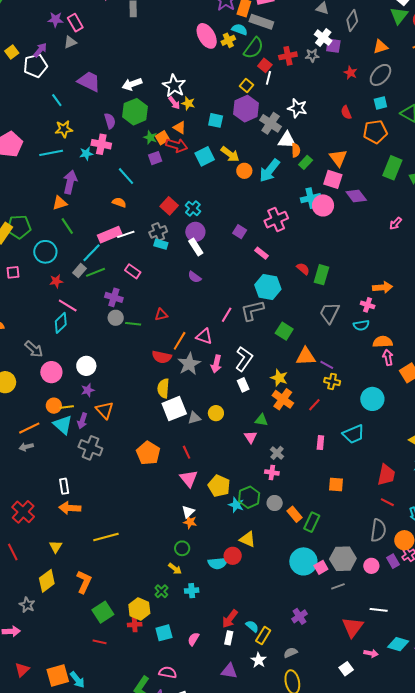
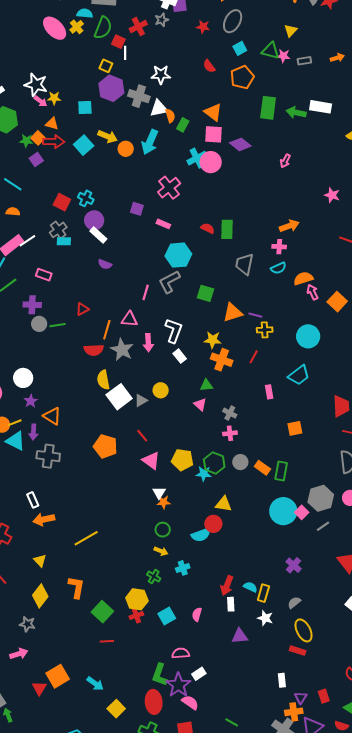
orange square: (58, 676) -> (58, 676), moved

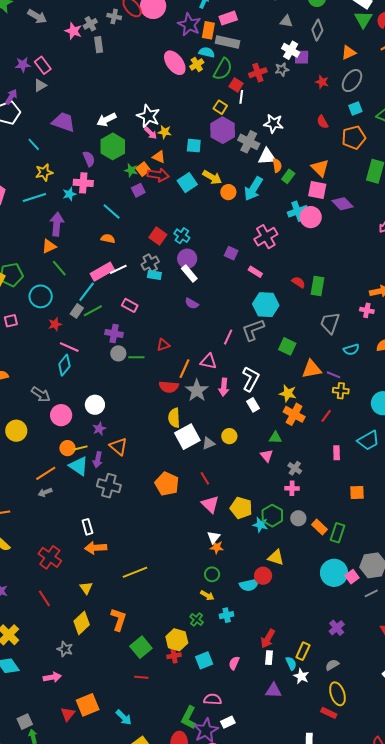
cyan semicircle: (278, 268) -> (351, 350), moved
cyan semicircle: (250, 587) -> (291, 663), moved, turned 32

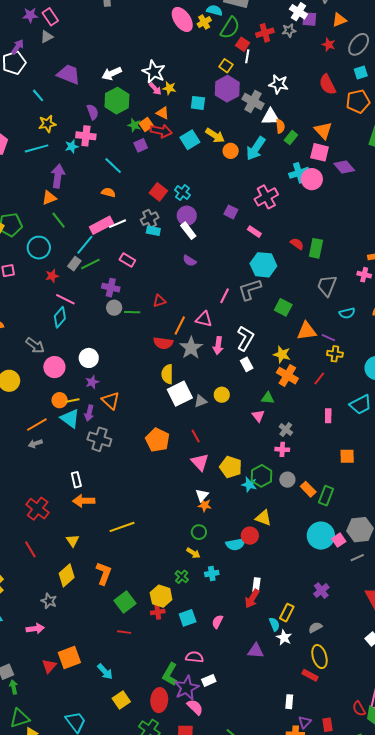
orange triangle: (349, 53) -> (339, 20), moved
red semicircle: (323, 122) -> (327, 85), size x1.5
white rectangle: (269, 658) -> (256, 585), moved

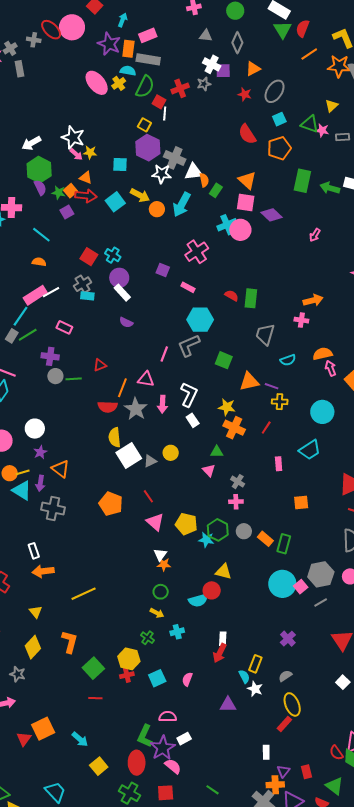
white star: (278, 84) -> (162, 174), moved
purple semicircle: (93, 112) -> (40, 188), moved
red rectangle: (310, 675) -> (284, 724), turned -70

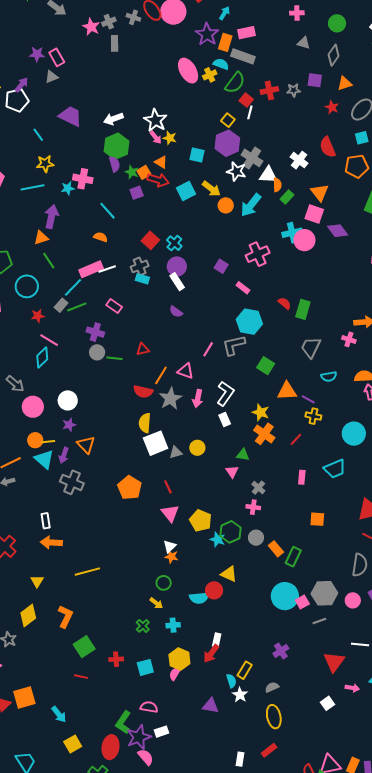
white cross: (212, 64) -> (299, 160), moved
yellow hexagon: (129, 659) -> (179, 659), moved
red rectangle: (284, 724) -> (269, 750), moved

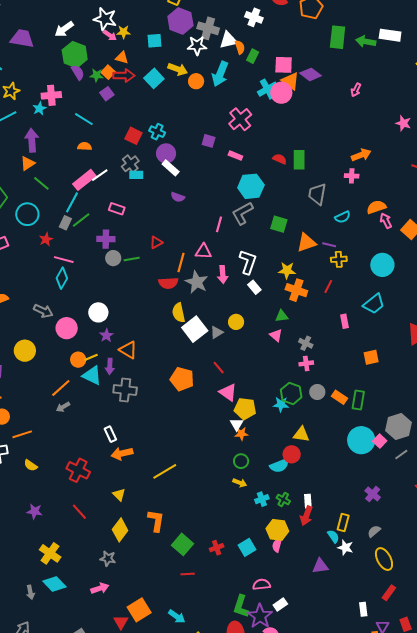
orange triangle: (320, 192) -> (290, 81), moved
yellow pentagon: (201, 521) -> (245, 409), moved
green cross: (143, 626) -> (283, 499), moved

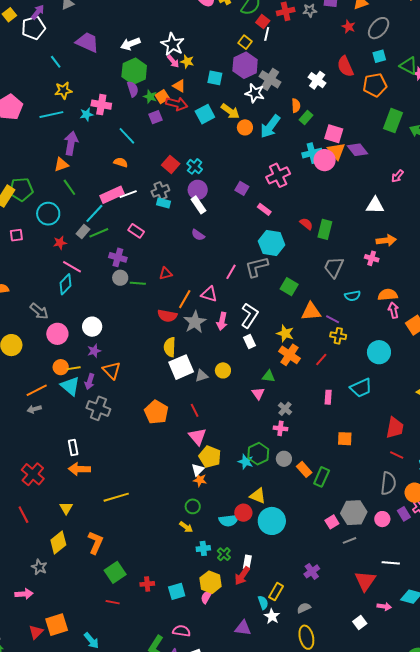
white triangle: (228, 40) -> (375, 205), moved
cyan circle: (361, 440) -> (272, 521), moved

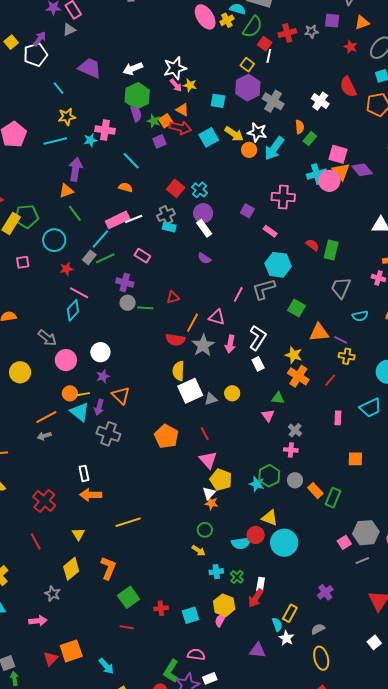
white star: (173, 44) -> (175, 68), turned 30
white star: (255, 93) -> (257, 132), moved
pink cross: (278, 175) -> (283, 197), turned 30

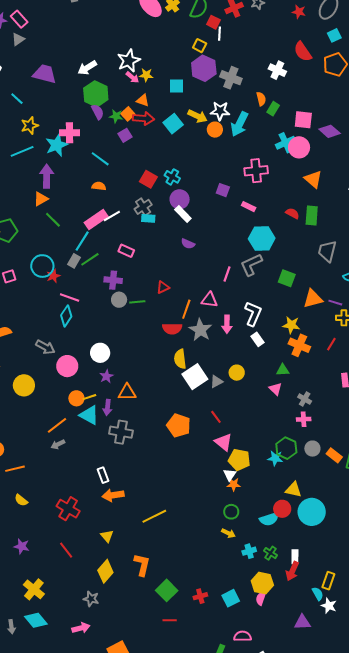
cyan star: (90, 140) -> (57, 145), size x1.6
orange triangle: (341, 172) -> (313, 179), moved
cyan circle: (54, 240) -> (42, 266), moved
orange triangle: (121, 395) -> (127, 392), turned -36

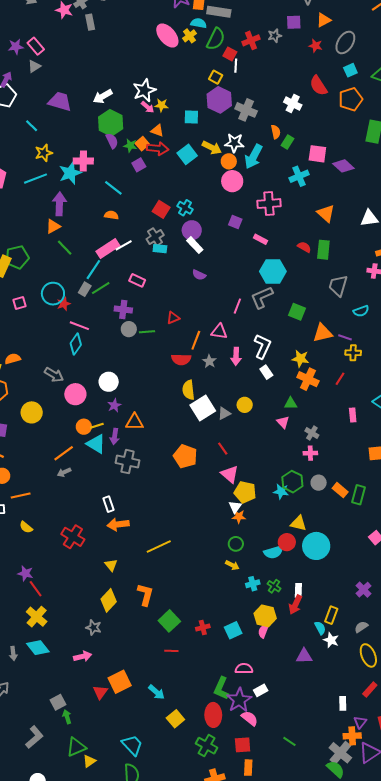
pink circle: (299, 147) -> (232, 181), moved
gray star: (200, 330) -> (209, 361), size x0.6
red line: (66, 550) -> (36, 589), moved

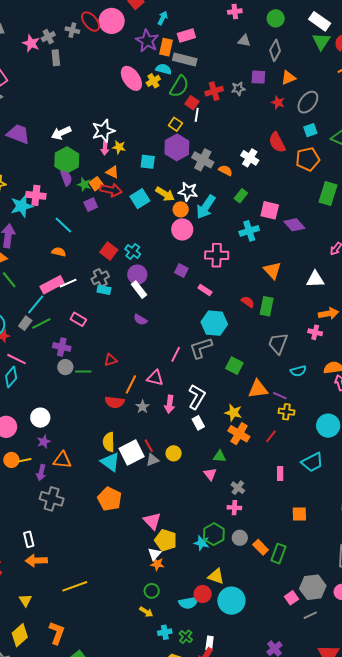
pink arrow: (148, 107) -> (105, 148), turned 48
orange semicircle: (276, 132) -> (225, 170), moved, turned -56
yellow semicircle: (188, 390) -> (109, 442), moved
cyan triangle: (96, 444) -> (110, 462), moved
red line: (223, 449) -> (149, 446), moved

